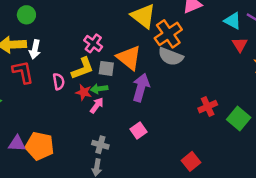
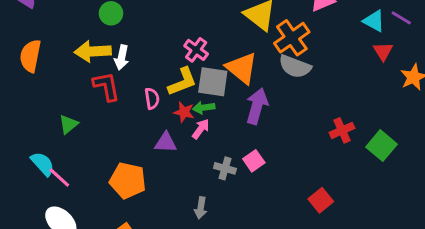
gray square: (106, 68) -> (213, 82), size x1.5
purple triangle: (17, 144) -> (166, 143), moved
gray cross: (100, 145) -> (225, 168), moved

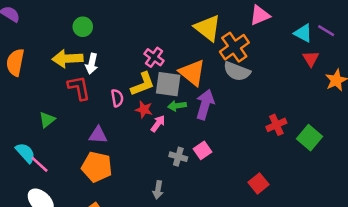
green arrow: (204, 108) -> (177, 106), moved
purple triangle: (166, 143) -> (98, 135), moved

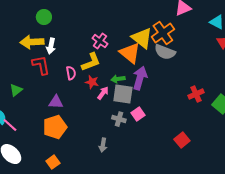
yellow triangle: (208, 28) -> (142, 38), moved
gray square: (168, 84) -> (123, 94), moved
orange pentagon: (97, 167) -> (55, 127), turned -30

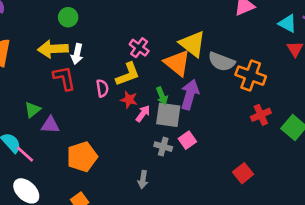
orange cross: (163, 33) -> (251, 76), moved, turned -35
green arrow: (118, 79) -> (162, 96), turned -104
purple triangle: (56, 102) -> (50, 125), moved

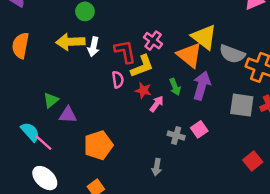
red L-shape: (64, 78) -> (125, 52), moved
gray square: (168, 115) -> (242, 105), moved

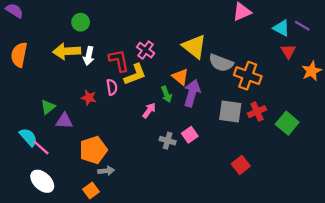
orange triangle: (190, 55) -> (180, 77), moved, size x0.7
red star: (143, 90) -> (89, 98), moved
gray arrow: (157, 167) -> (106, 171), moved, turned -105

